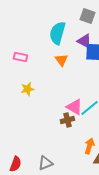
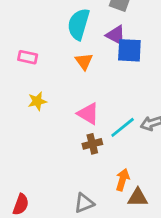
pink triangle: (74, 107) -> (88, 114), moved
gray triangle: (45, 163) -> (84, 203), moved

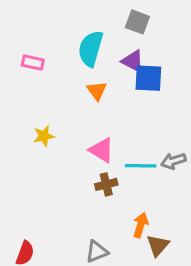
pink rectangle: (28, 57) -> (33, 63), moved
cyan line: (123, 127) -> (141, 166), turned 40
brown triangle: (138, 198) -> (158, 245), turned -50

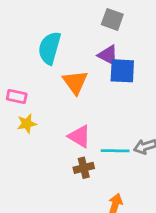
cyan semicircle: (91, 49) -> (50, 48), moved
pink rectangle: (33, 63) -> (17, 96), moved
orange triangle: (97, 91) -> (75, 82), size x1.4

